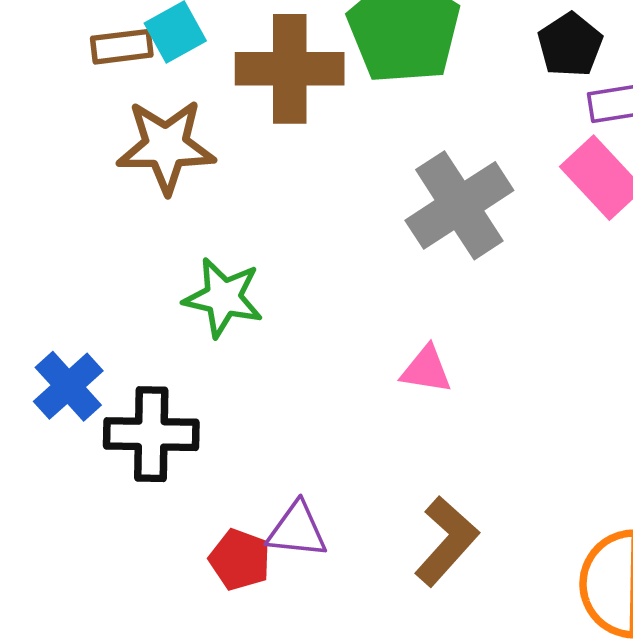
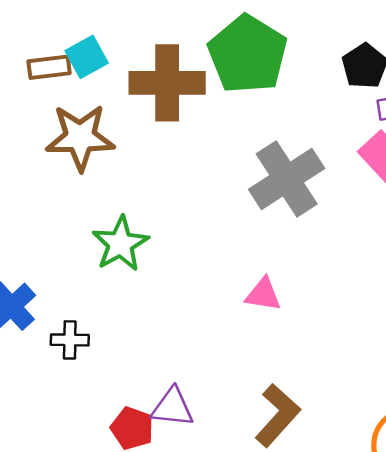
green star: (223, 298) -> (120, 244), turned 30
black cross: (151, 434) -> (70, 340), size x0.6

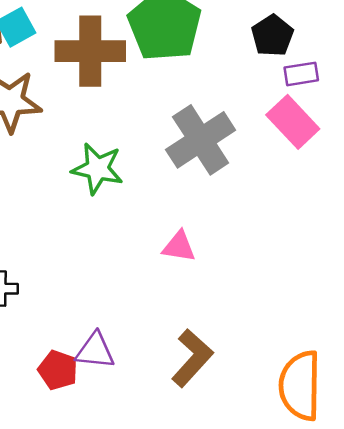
green star: (120, 244) -> (97, 169), moved, turned -30

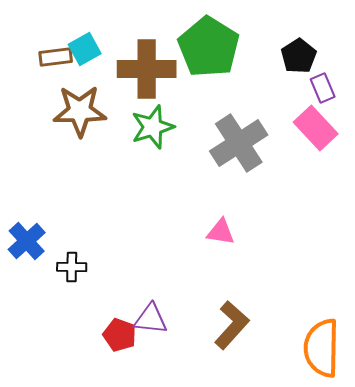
purple rectangle: (301, 74) -> (323, 88), turned 76
green star: (97, 169) -> (153, 127), moved, turned -30

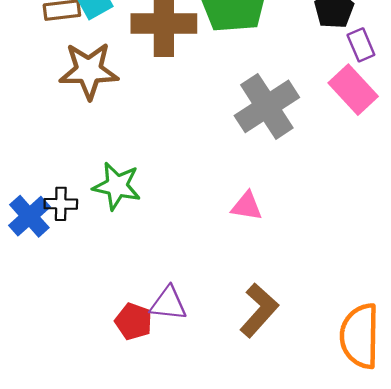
green star: (153, 127) -> (117, 186), moved, turned 30
black cross: (72, 267) -> (61, 204), moved

